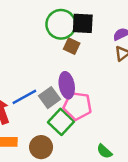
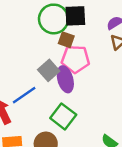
gray square: (50, 98) -> (49, 70), moved
pink pentagon: (77, 106) -> (75, 59), moved

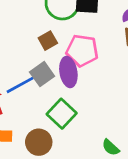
brown square: (66, 40) -> (48, 41), moved, turned 35
gray square: (49, 70) -> (42, 74), moved

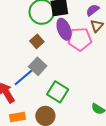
pink pentagon: (82, 51) -> (80, 39), moved
purple ellipse: (68, 72) -> (64, 29), moved

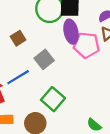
brown square: (37, 41) -> (18, 38), moved
gray square: (38, 66) -> (44, 59), moved

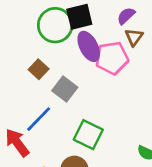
brown square: (18, 38) -> (39, 69), moved

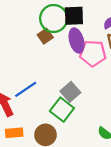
brown square: (39, 69) -> (45, 36), moved
gray square: (65, 89) -> (70, 92), moved

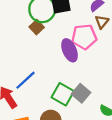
purple ellipse: (76, 41) -> (70, 50), moved
gray square: (70, 92) -> (81, 93), moved

